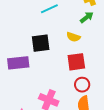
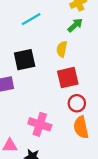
yellow semicircle: (73, 37) -> (62, 49), turned 88

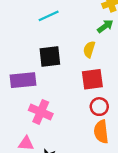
cyan line: (31, 19) -> (49, 16), moved
pink cross: (40, 124) -> (41, 112), moved

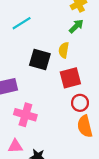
black square: (50, 57) -> (40, 60), moved, turned 30

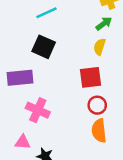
yellow semicircle: (64, 50) -> (100, 47), moved
black square: (40, 60) -> (44, 47), moved

